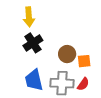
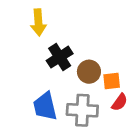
black cross: (33, 43) -> (60, 57), moved
red semicircle: (83, 84) -> (120, 102), moved

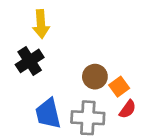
black cross: (60, 57) -> (30, 61), moved
orange square: (112, 81) -> (119, 87), turned -30

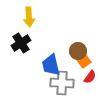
brown circle: (95, 77) -> (78, 51), moved
blue trapezoid: (48, 114) -> (51, 65), moved

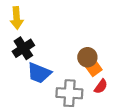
yellow arrow: (29, 17) -> (17, 18), moved
blue trapezoid: (51, 65) -> (39, 73), moved, turned -55

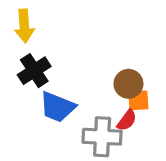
orange square: (94, 68) -> (138, 100), turned 32
red semicircle: (101, 86) -> (127, 120), moved

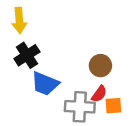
orange square: (138, 100) -> (113, 106), moved

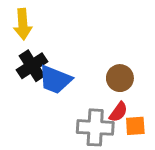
blue trapezoid: (45, 84) -> (55, 80), moved

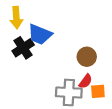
blue trapezoid: (55, 80) -> (40, 34), moved

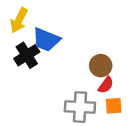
yellow arrow: (16, 18) -> (19, 20), turned 30
red semicircle: (86, 81) -> (106, 85), moved

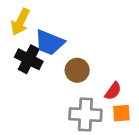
black cross: (27, 55) -> (29, 59), turned -30
brown circle: (101, 66) -> (77, 70), moved

